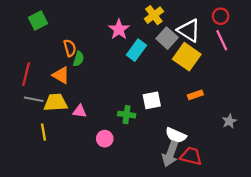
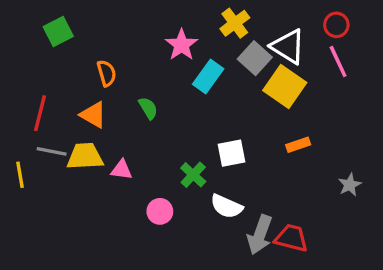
green semicircle: (79, 59) -> (148, 108), moved, turned -48
green cross: (127, 115) -> (193, 175), turned 35
yellow line: (44, 132) -> (20, 175), moved
white semicircle: (176, 135) -> (226, 206), moved

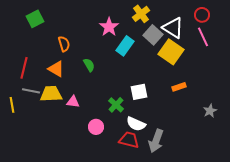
red trapezoid: (291, 238) -> (129, 140), moved

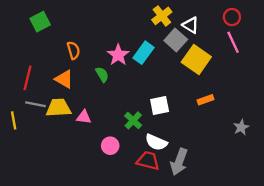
pink star: (109, 27) -> (118, 55), moved
white triangle: (173, 28) -> (191, 25), moved, size x0.7

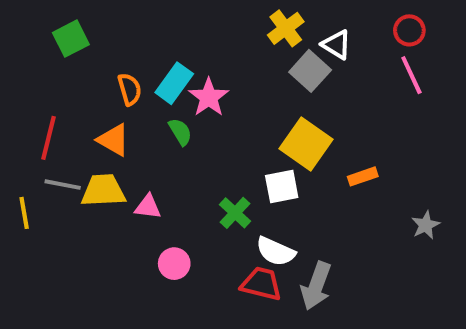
cyan rectangle: (143, 53) -> (174, 83), moved
yellow square: (196, 60) -> (306, 144), moved
pink circle: (110, 146) -> (174, 264), moved

